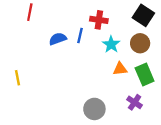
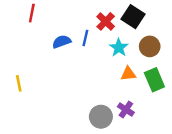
black square: (143, 15) -> (133, 17), moved
red cross: (99, 20) -> (106, 21), turned 36
purple cross: (135, 102) -> (126, 110), moved

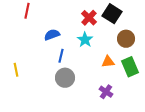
blue line: (85, 38) -> (61, 56), moved
cyan star: (119, 48) -> (85, 40), moved
gray circle: (101, 117) -> (65, 78), moved

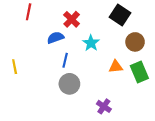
red cross: (89, 18) -> (72, 19), moved
yellow line: (16, 70) -> (15, 67), moved
purple cross: (106, 92) -> (104, 106), moved

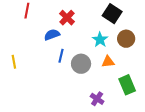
cyan star: (91, 43) -> (100, 40), moved
green rectangle: (139, 72) -> (127, 85), moved
gray circle: (69, 84) -> (81, 64), moved

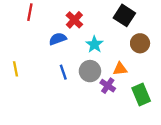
cyan star: (100, 40) -> (94, 44), moved
blue line: (61, 56) -> (63, 72), moved, turned -32
purple cross: (97, 99) -> (108, 86), moved

